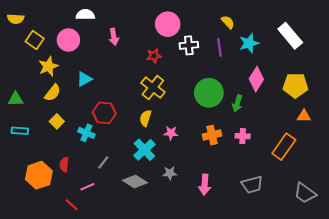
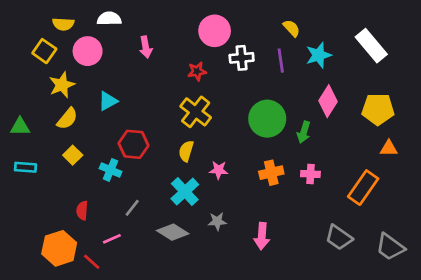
yellow semicircle: (16, 19) -> (63, 24), moved
orange hexagon: (39, 175) -> (59, 248), moved
gray trapezoid: (252, 185) -> (339, 238), moved, turned 50

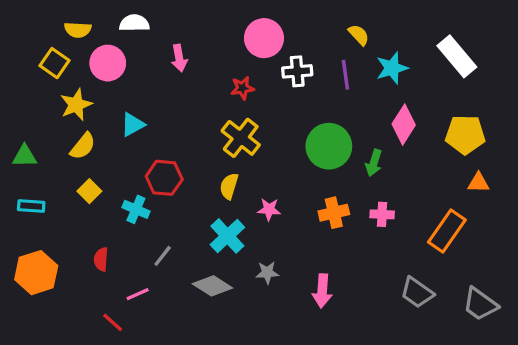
orange hexagon: (59, 248) -> (36, 273), moved

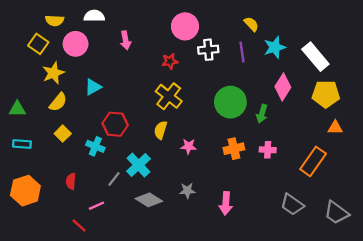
white rectangle: (457, 56) -> (315, 57), moved
cyan cross: (227, 236) -> (138, 165), moved

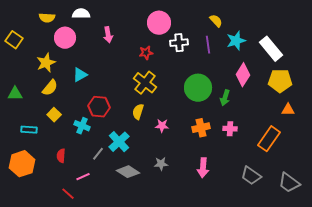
yellow square: (38, 44) -> (14, 40), moved
cyan rectangle: (22, 144) -> (29, 130), moved
pink arrow: (226, 203) -> (203, 168), moved

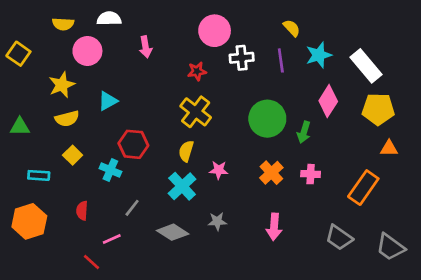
yellow semicircle: (50, 88) -> (67, 119), turned 36
orange cross: (201, 128) -> (271, 173), turned -30
cyan cross: (119, 142) -> (182, 186), moved

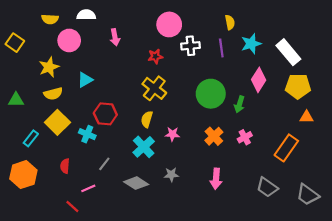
yellow semicircle: (292, 28) -> (230, 22), turned 32
yellow square: (73, 155) -> (57, 122), size x1.6
pink cross: (311, 174) -> (245, 137), turned -32
cyan rectangle: (39, 175) -> (31, 138), turned -56

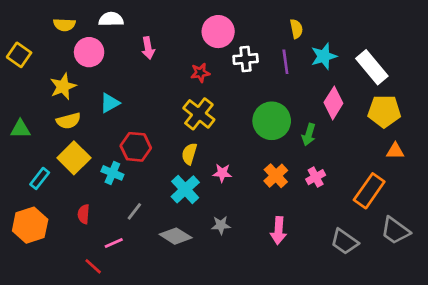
gray trapezoid: (308, 195) -> (395, 231), moved

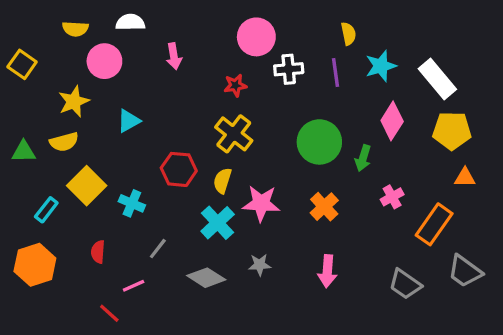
yellow semicircle: (68, 121) -> (64, 142), moved
red hexagon: (136, 147) -> (179, 169), moved
pink star: (222, 173) -> (261, 203), size x1.6
pink cross: (316, 177) -> (392, 197), moved

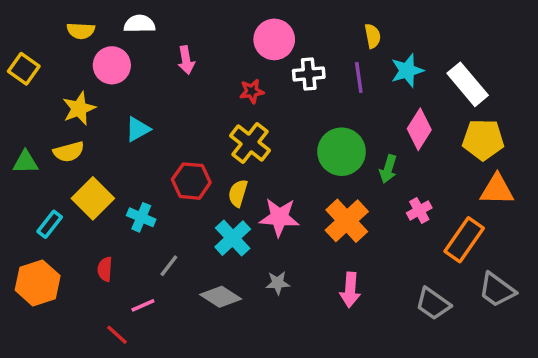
orange triangle: (465, 177) -> (497, 190), size x1.5
orange cross: (324, 207) -> (347, 221), size x1.4

